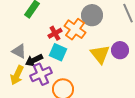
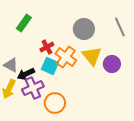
orange cross: (75, 29) -> (66, 57), moved
yellow triangle: (100, 54) -> (92, 56), moved

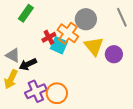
orange cross: (66, 57) -> (68, 33), moved
cyan square: (50, 66) -> (59, 45), moved
purple cross: (33, 88) -> (36, 91), moved

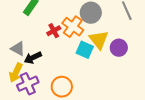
cyan square: (59, 45) -> (85, 50), moved
purple cross: (36, 91) -> (28, 84), moved

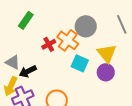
yellow triangle: (99, 40) -> (107, 53), moved
purple circle: (119, 48) -> (106, 72), moved

